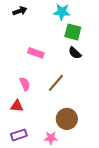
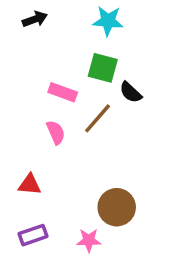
green square: (73, 32) -> (103, 68), moved
brown line: (56, 83) -> (98, 118), moved
pink semicircle: (25, 84) -> (56, 132), moved

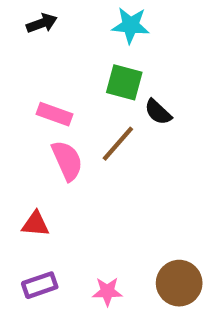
pink rectangle: (63, 92) -> (54, 114), moved
pink semicircle: (56, 132) -> (67, 161), size x1.4
brown circle: (117, 207) -> (179, 283), moved

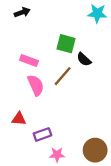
cyan star: (131, 25) -> (97, 13), moved
purple rectangle: (40, 285) -> (42, 134), moved

